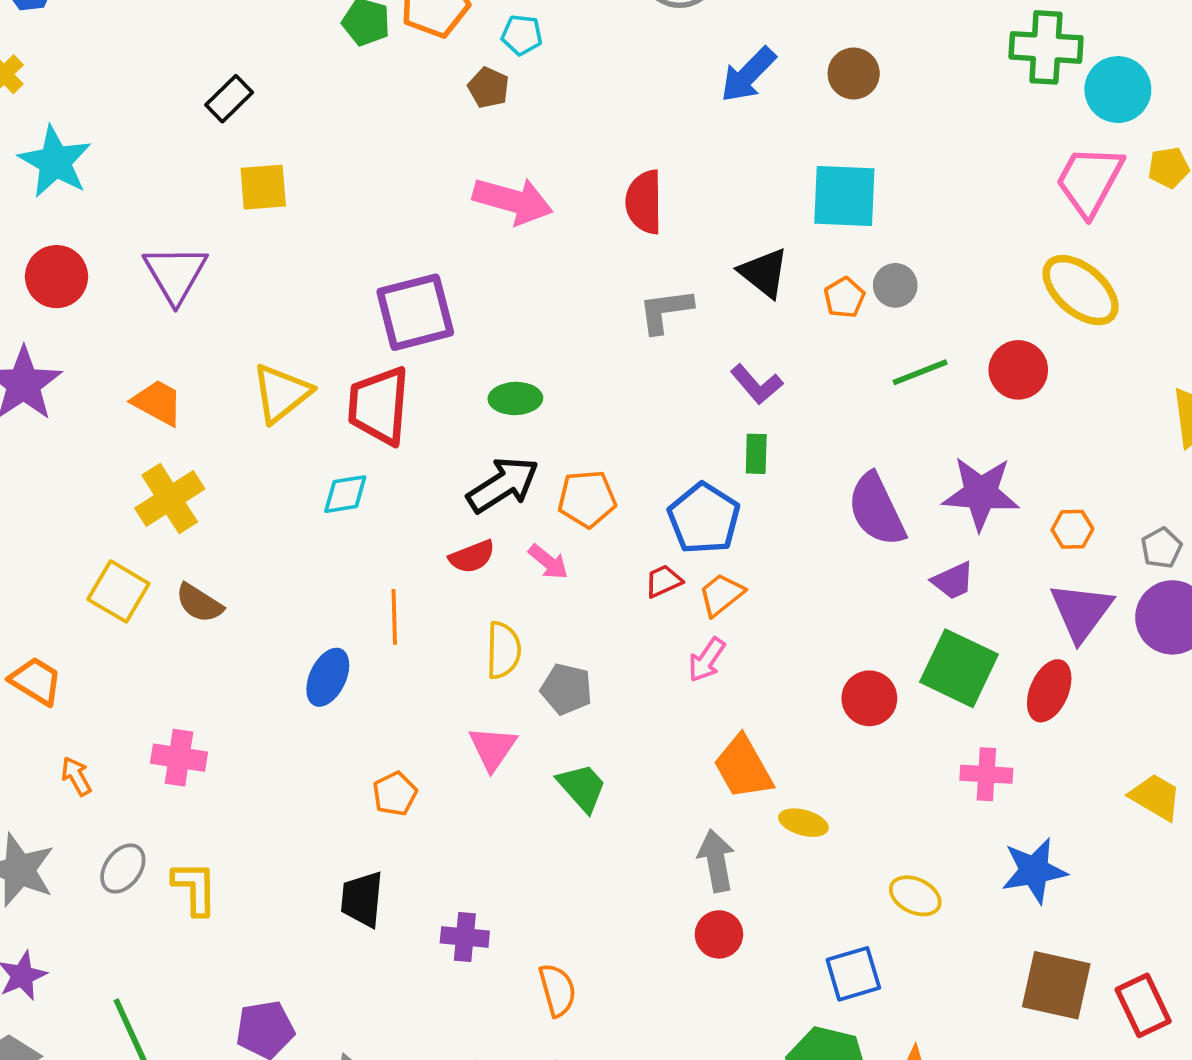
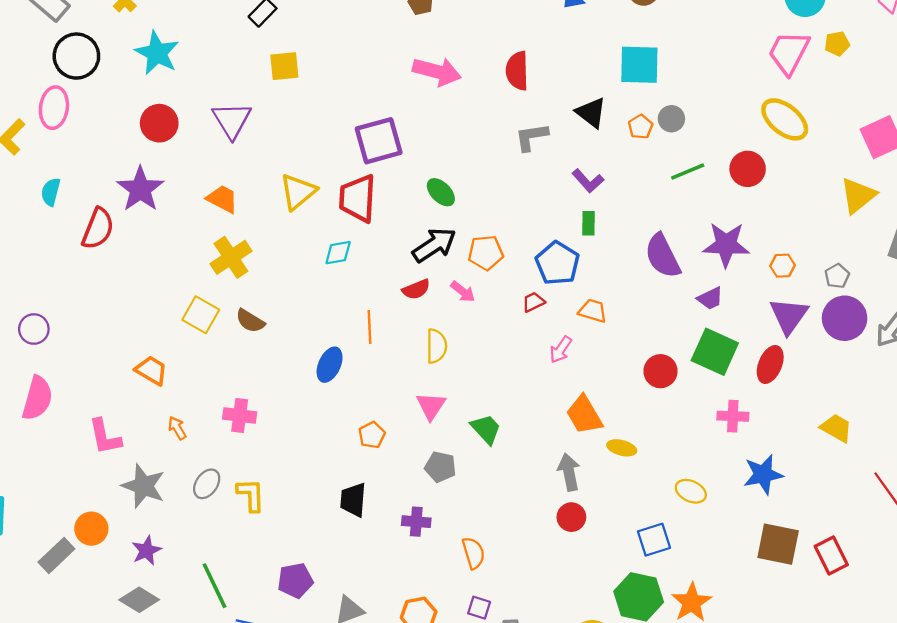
green ellipse: (515, 398) -> (441, 192), turned 48
orange trapezoid: (721, 595) -> (593, 311), moved, turned 56
gray pentagon: (566, 689) -> (440, 467), moved

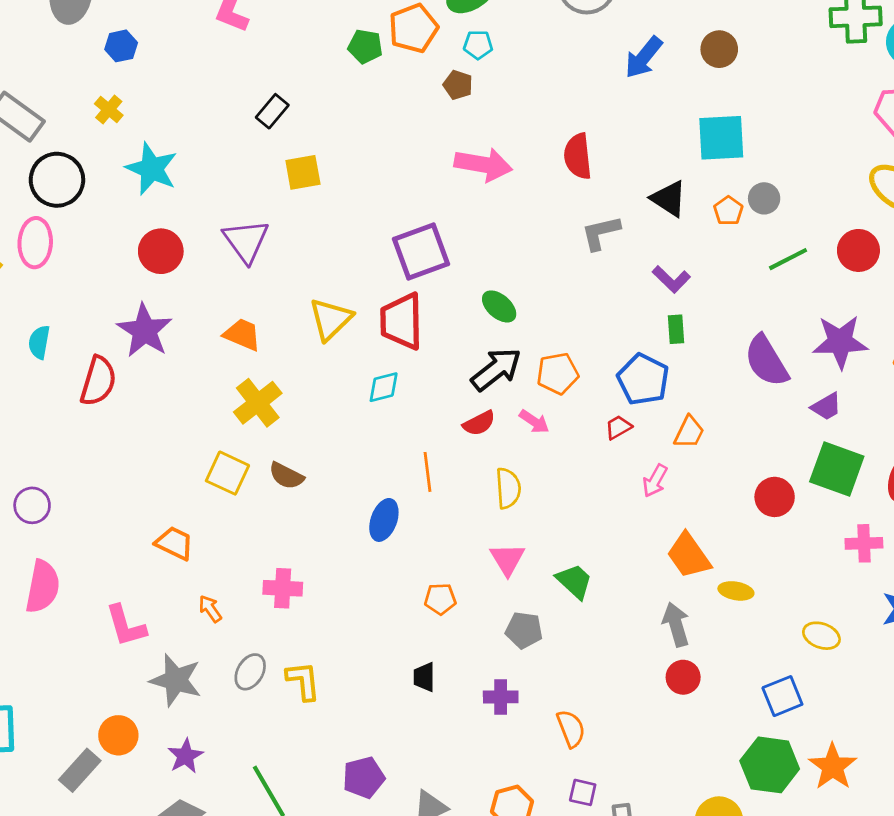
orange trapezoid: (593, 311) -> (689, 432), turned 104
orange pentagon: (372, 435) -> (440, 599), turned 30
black trapezoid: (353, 500) -> (424, 677), size x0.7

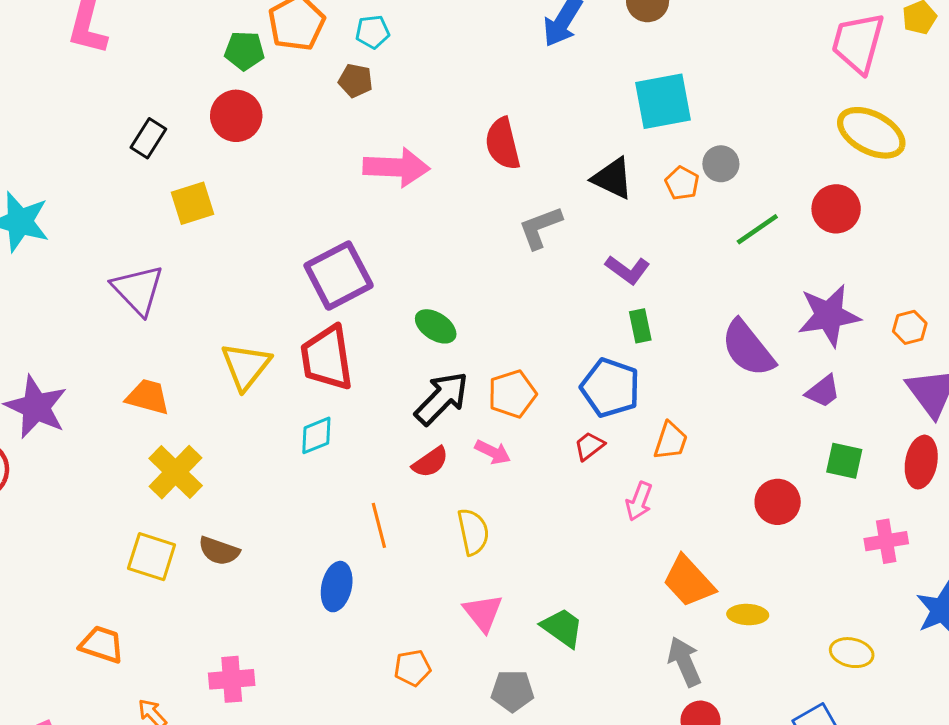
red circle: (161, 251) -> (236, 116), moved
green square: (837, 469) -> (844, 461), size x0.6

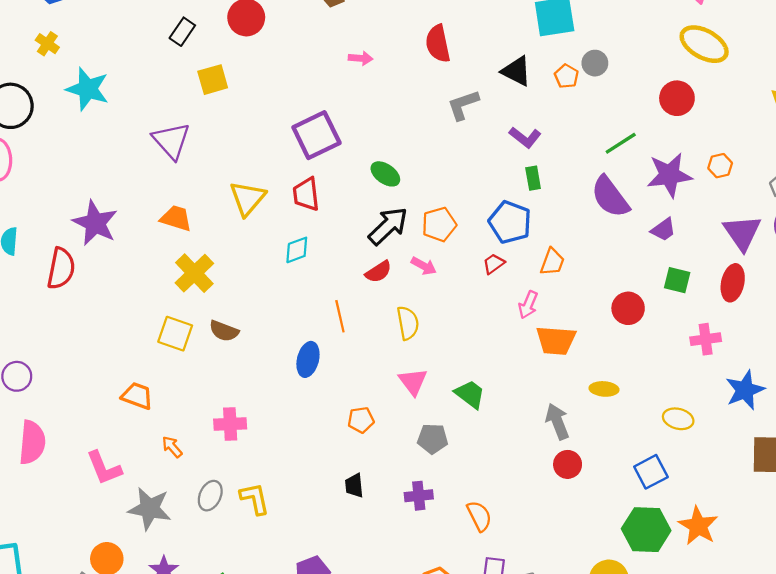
pink arrow: (396, 167) -> (361, 58), size x0.5
green line: (757, 229) -> (621, 143), moved
orange hexagon: (910, 327) -> (720, 166), moved
red trapezoid: (327, 358) -> (306, 194), size x0.7
orange trapezoid: (689, 581) -> (556, 341), moved, turned -45

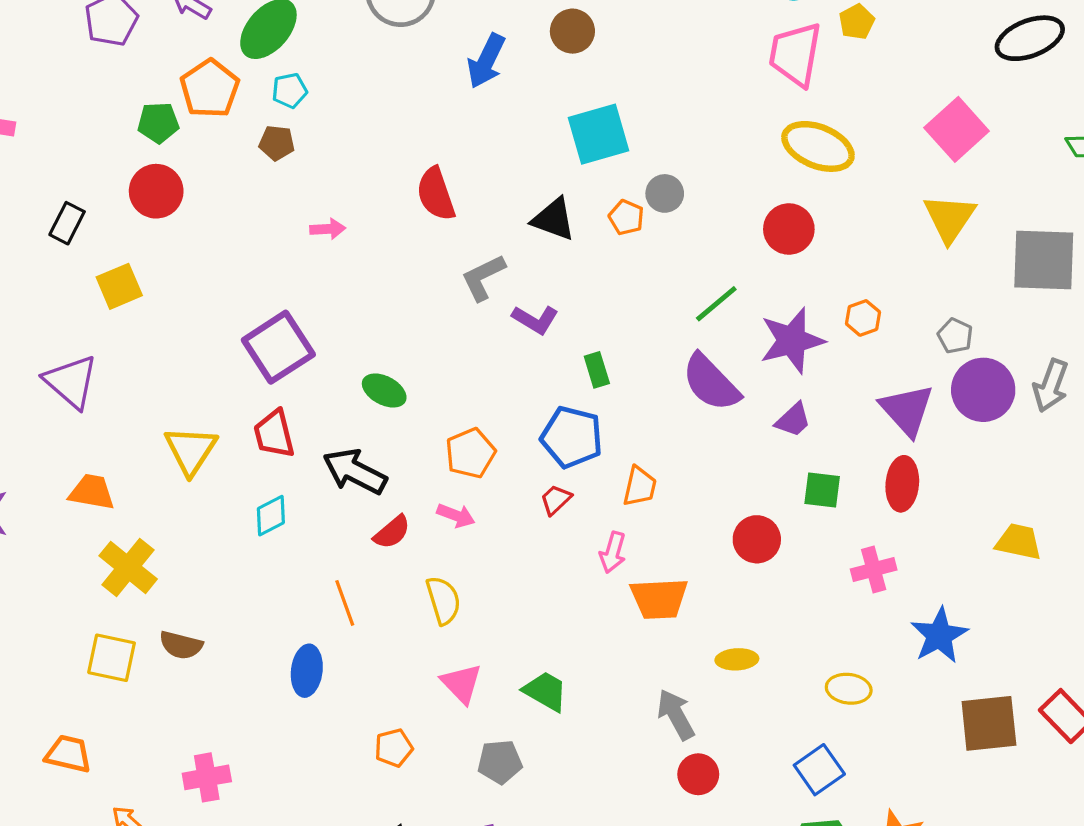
purple L-shape: (525, 137) -> (535, 319), moved
black arrow: (388, 226) -> (355, 471), moved, turned -102

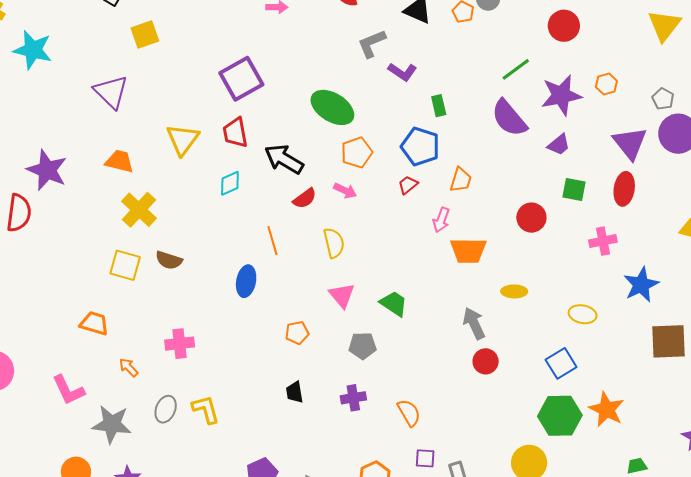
green ellipse: (384, 391) -> (332, 107), moved, size x1.6

